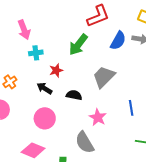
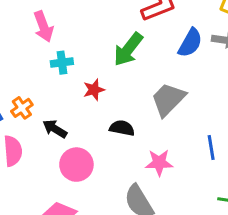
black arrow: (44, 88) -> (55, 129), moved
pink star: (98, 117) -> (159, 163), turned -30

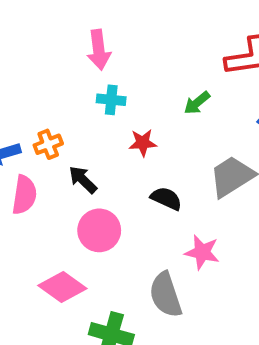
green arrow: (128, 49) -> (197, 103), size x0.6

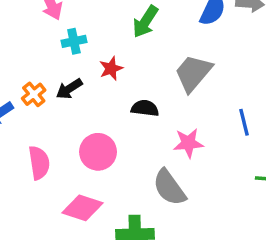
green arrow: (197, 103) -> (145, 22), size x1.4
black arrow: (83, 180) -> (69, 89), moved, turned -60
pink semicircle: (24, 195) -> (39, 163), moved

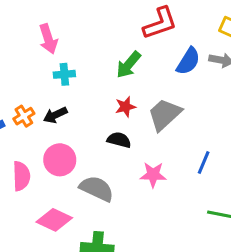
red star: (111, 68) -> (125, 107), moved
blue line: (244, 122) -> (204, 163), turned 30
pink circle: (98, 152) -> (60, 160), moved
gray semicircle: (169, 188) -> (97, 189), moved, turned 144

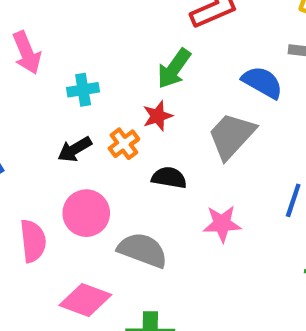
pink arrow: (48, 39) -> (27, 53), moved
blue semicircle: (188, 61) -> (262, 82), moved, turned -88
red star: (125, 107) -> (158, 116), moved
orange cross: (24, 116) -> (124, 144), moved

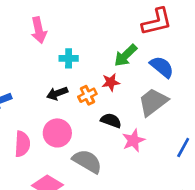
blue semicircle: (262, 82) -> (162, 67), moved
pink star: (222, 224) -> (133, 140), moved, turned -30

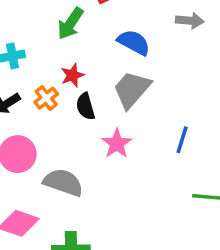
green arrow: (126, 55) -> (70, 24), moved
black semicircle: (111, 121) -> (86, 106), moved, turned -114

